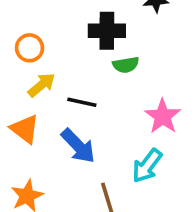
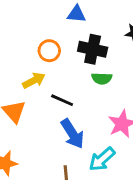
orange circle: (30, 48) -> (49, 51), moved
blue arrow: (78, 146) -> (72, 134), moved

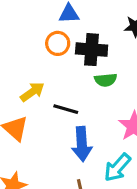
orange circle: (49, 51) -> (58, 43), moved
blue arrow: (72, 134) -> (82, 144), turned 36

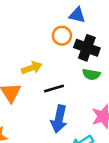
black line: (66, 109) -> (54, 88), turned -48

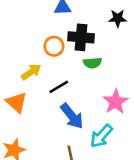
orange circle: (62, 36) -> (54, 46), moved
blue arrow: (59, 119) -> (72, 116), turned -36

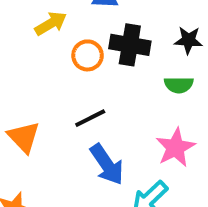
black star: (118, 18) -> (188, 40), moved
green semicircle: (92, 63) -> (179, 85), moved
yellow arrow: (31, 72) -> (51, 23), moved

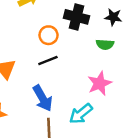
orange circle: (88, 55) -> (49, 35), moved
blue arrow: (107, 164) -> (43, 98), moved

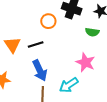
black line: (48, 61) -> (36, 44), moved
pink star: (100, 83) -> (85, 62), turned -30

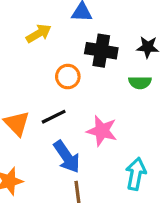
pink star: (85, 62) -> (102, 131), moved
cyan arrow: (69, 85) -> (136, 174), moved, turned 144

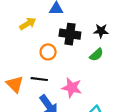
green semicircle: (140, 82) -> (96, 55), turned -40
black line: (54, 117) -> (39, 79), turned 35

